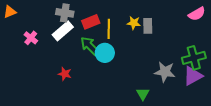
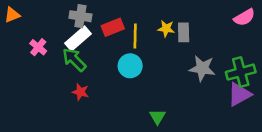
green arrow: (90, 46) -> (74, 60), moved
gray star: (165, 72) -> (202, 68), moved
green triangle: (143, 94) -> (157, 117), moved

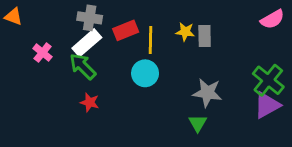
orange triangle: (12, 15) -> (13, 17), turned 42
gray star: (202, 68) -> (207, 93), moved
green cross: (241, 72) -> (268, 80), turned -36
green triangle: (157, 117) -> (198, 123), moved

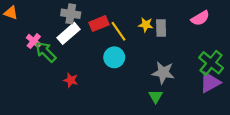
pink semicircle: (272, 19) -> (200, 18), moved
yellow line: (151, 40) -> (119, 31), turned -36
green arrow: (83, 66) -> (46, 52), moved

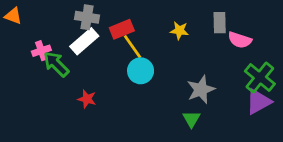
pink semicircle: (200, 18) -> (240, 40), moved, turned 48
gray rectangle: (161, 28) -> (220, 23), moved
yellow line: (119, 31) -> (133, 47), moved
pink cross: (34, 41) -> (41, 51), turned 32
gray star: (163, 73) -> (201, 90), turned -30

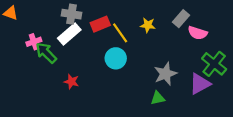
gray rectangle: (220, 23) -> (181, 19), turned 42
yellow line: (133, 47) -> (120, 33), moved
purple triangle: (259, 102) -> (200, 84), moved
green triangle: (191, 119) -> (158, 98), turned 48

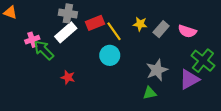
gray rectangle: (181, 19) -> (161, 29), moved

